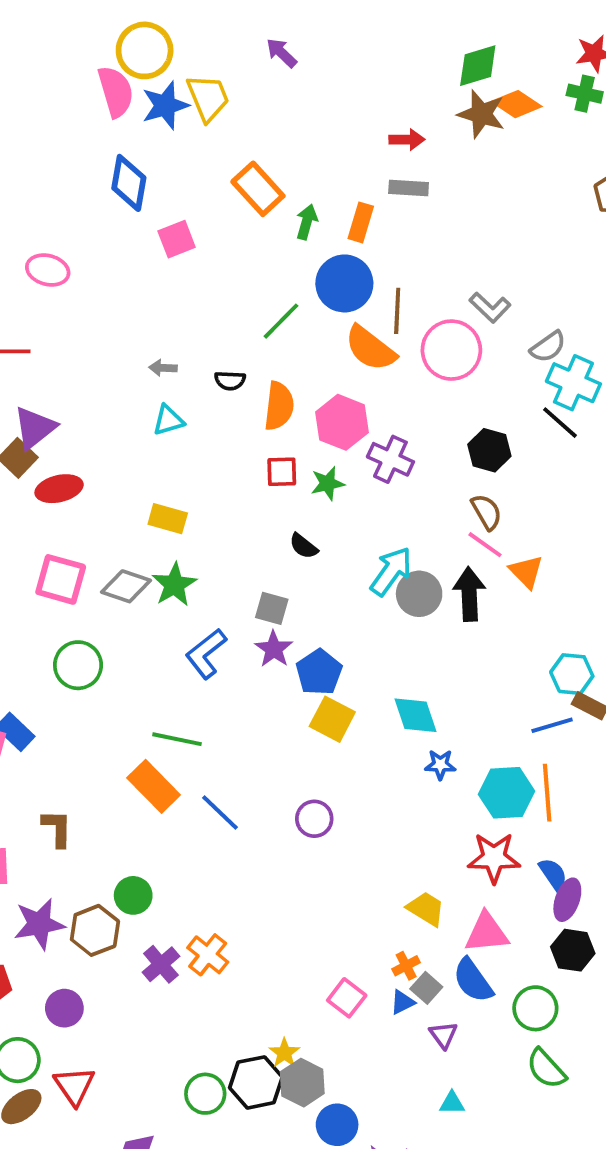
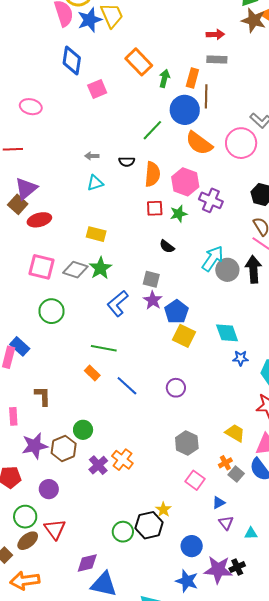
brown line: (397, 311) -> (206, 96), moved
orange rectangle: (154, 786) -> (92, 373), size x0.6
blue triangle: (402, 1002) -> (219, 503), moved
purple triangle: (443, 1035) -> (226, 523), moved
gray hexagon: (302, 1083) -> (187, 443), moved

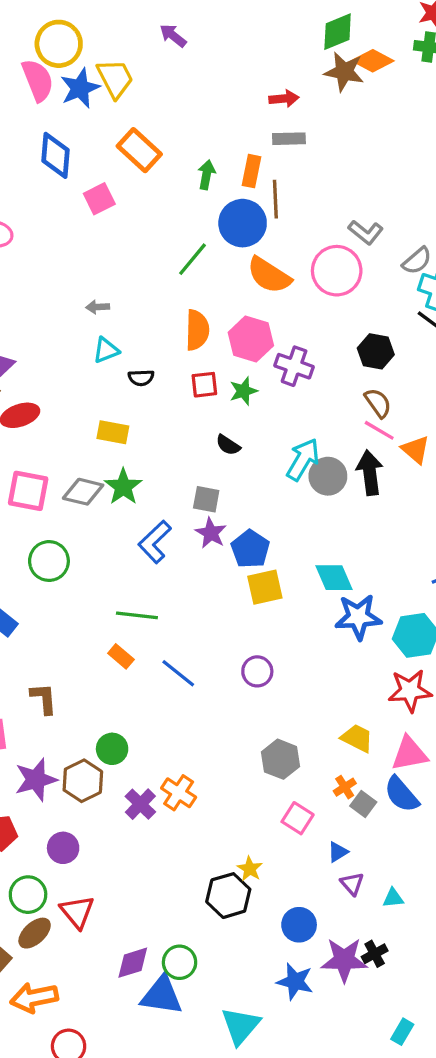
orange rectangle: (139, 62) -> (139, 150), moved
black semicircle: (127, 162) -> (141, 378), moved
yellow square: (184, 336) -> (265, 587), turned -35
blue star: (241, 358) -> (358, 617), size x1.8
green circle: (123, 532) -> (180, 962), moved

